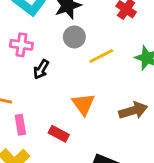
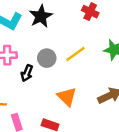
gray circle: (74, 37) -> (47, 58), moved

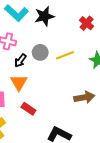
orange triangle: (67, 97) -> (19, 82), moved

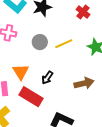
black arrow: (20, 61) -> (47, 78), moved
red rectangle: (28, 109) -> (31, 97), size x1.6

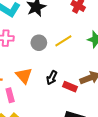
red rectangle: (31, 97) -> (70, 87), moved, size x0.6

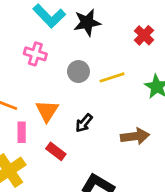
red rectangle: (70, 87) -> (56, 151), moved

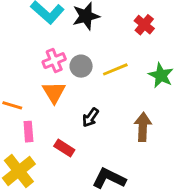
pink cross: (35, 54) -> (54, 61), moved, turned -35
orange triangle: (47, 111) -> (54, 92), moved
brown arrow: (135, 136) -> (143, 127), turned -76

